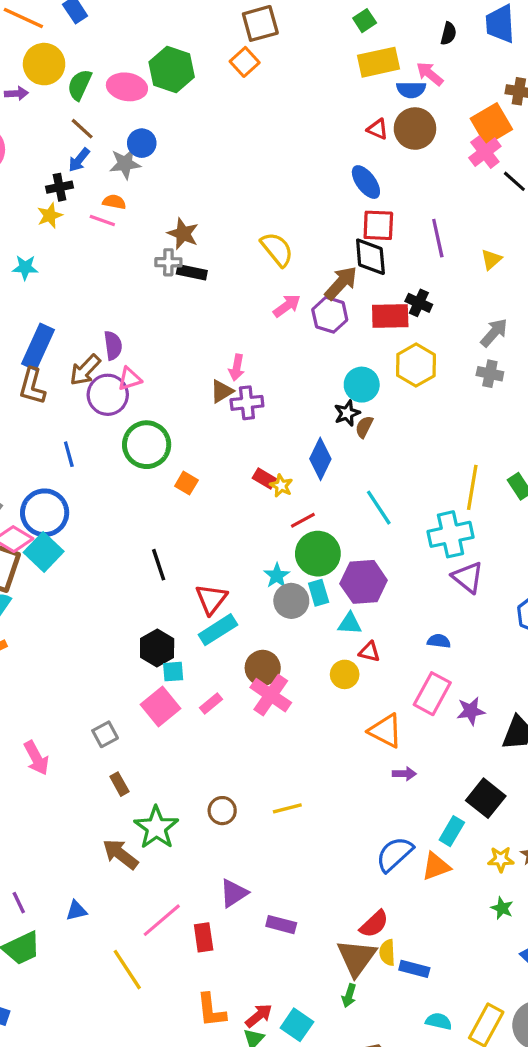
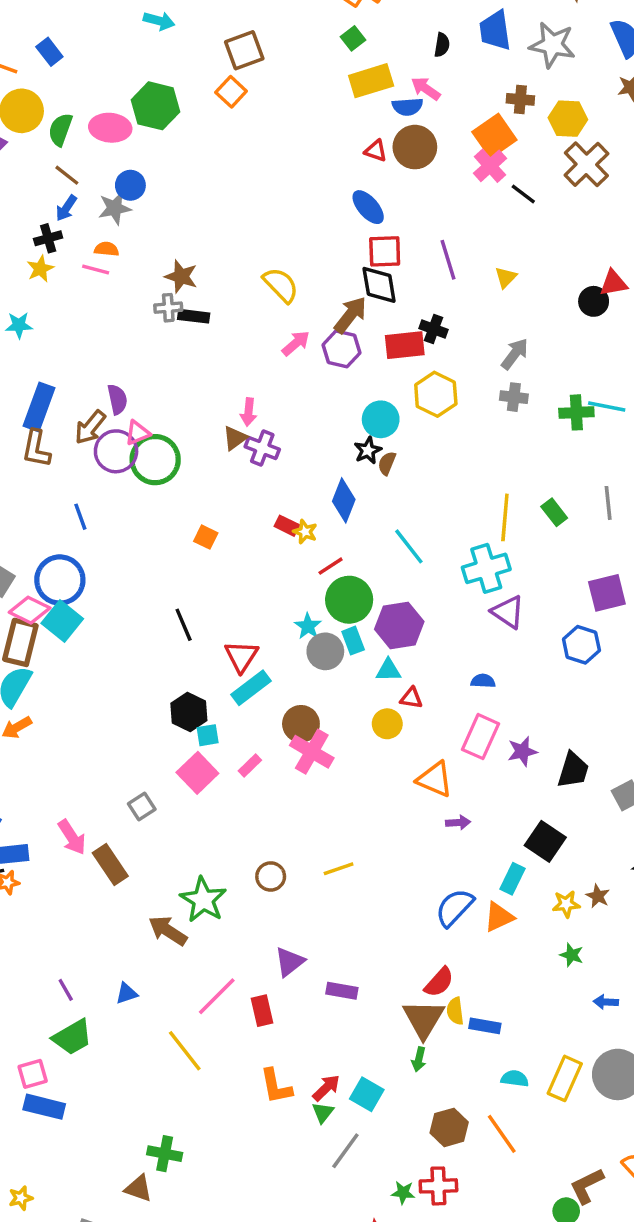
purple cross: (247, 403) -> (262, 448), turned 32
green circle: (147, 445) -> (155, 460), moved
brown rectangle: (119, 784) -> (110, 865), moved, size x1.6

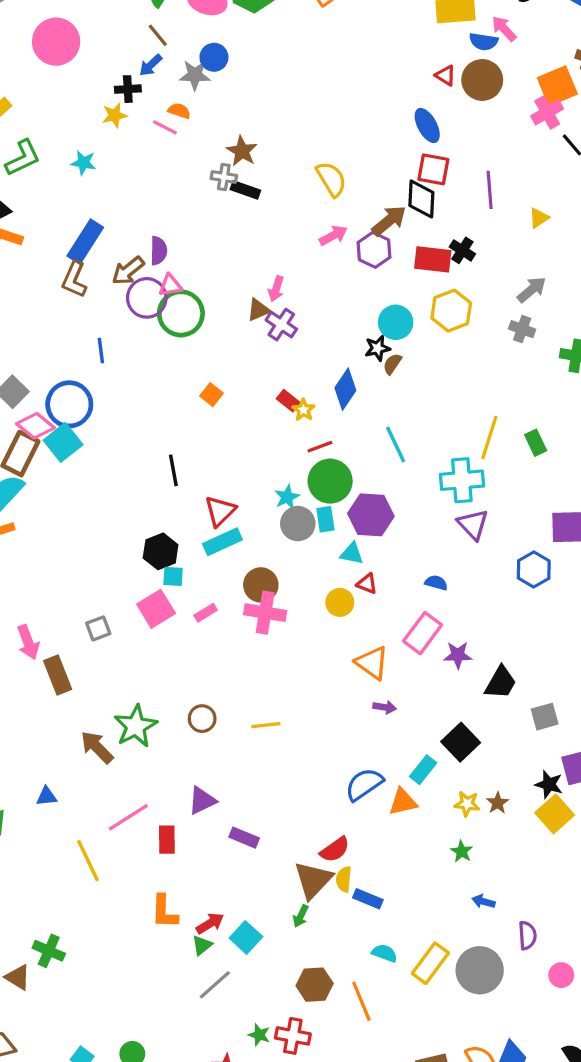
pink cross: (312, 752) -> (265, 613), turned -33

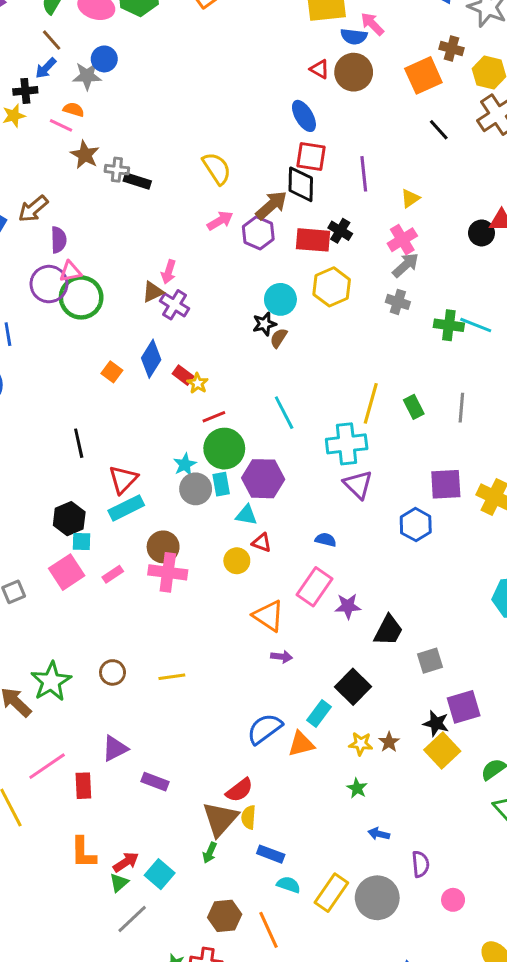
pink cross: (547, 112) -> (402, 240), moved
brown star: (242, 151) -> (85, 155), moved
brown arrow: (128, 271) -> (33, 209), moved
blue diamond: (345, 389) -> (151, 359), moved
blue rectangle: (368, 899) -> (271, 854), moved

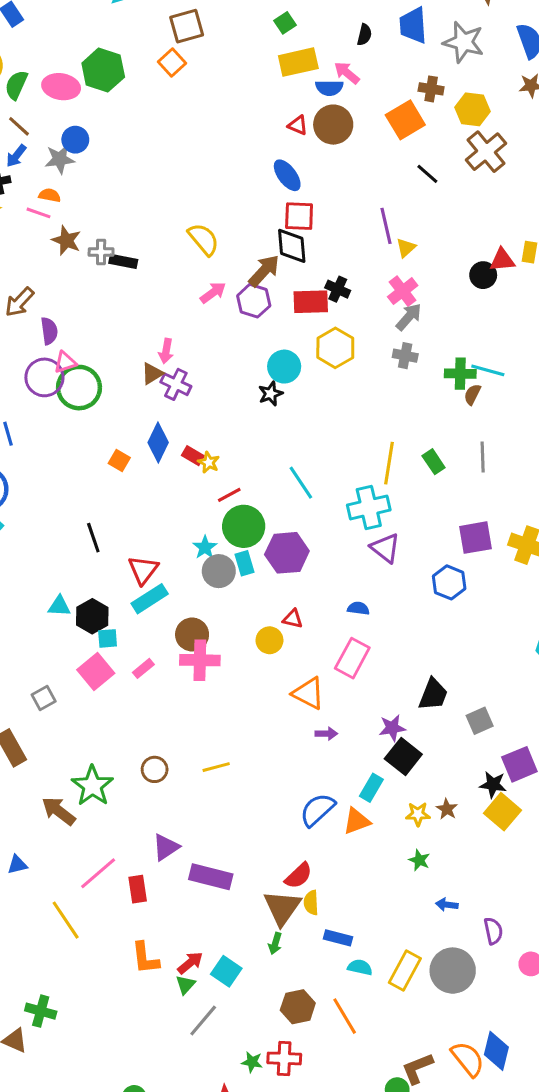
purple line: (364, 174) -> (386, 226), moved
brown semicircle: (279, 338) -> (472, 394), moved
cyan triangle: (246, 515) -> (59, 606), moved
purple star: (348, 606) -> (392, 728), moved
purple rectangle: (155, 782) -> (211, 877), size x1.5

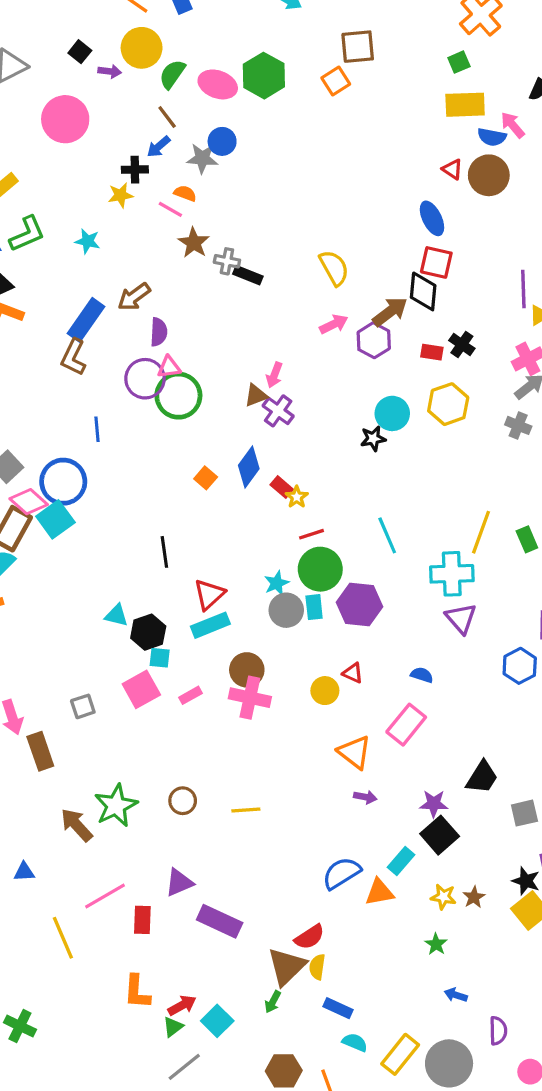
red rectangle: (311, 302) -> (432, 352), size x0.6

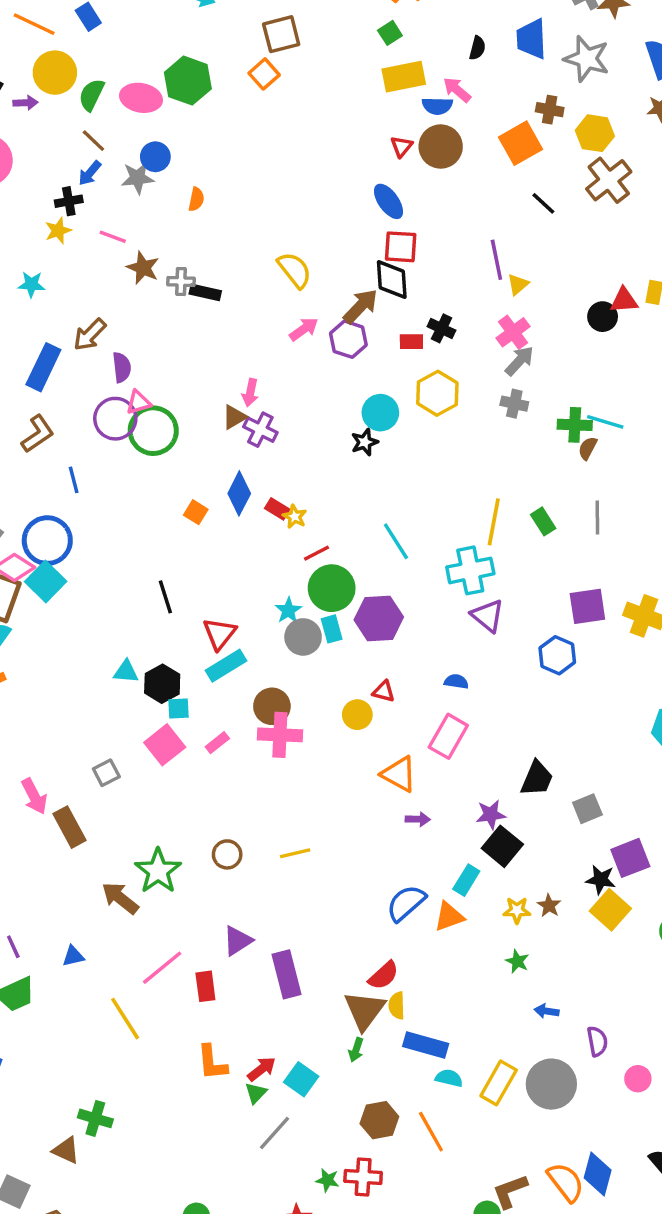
red triangle: (452, 169) -> (402, 146), turned 45
orange semicircle: (185, 193) -> (196, 199), moved, turned 90
brown L-shape: (73, 357) -> (38, 434), moved, turned -141
purple rectangle: (220, 921) -> (287, 974), turned 60
blue rectangle: (338, 1008) -> (426, 1045), size x1.4

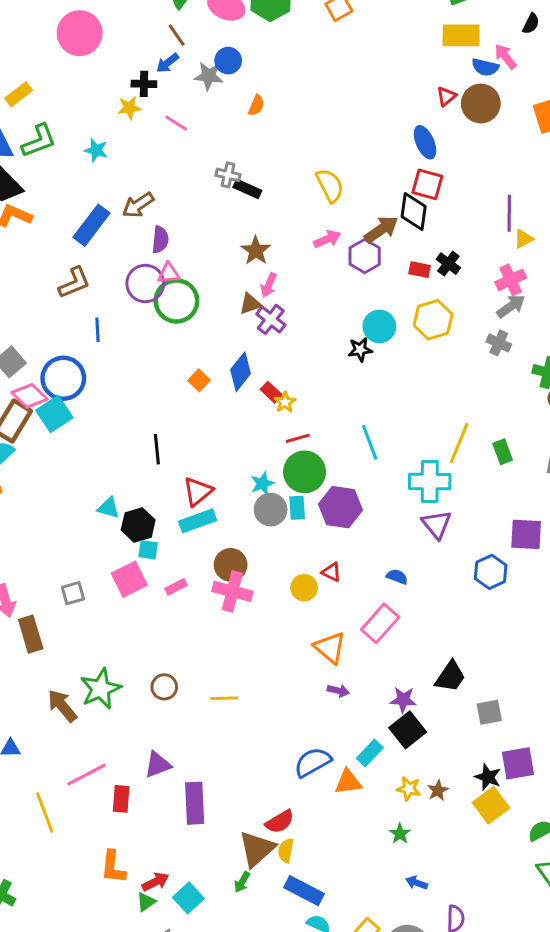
brown star: (143, 268) -> (256, 251), moved

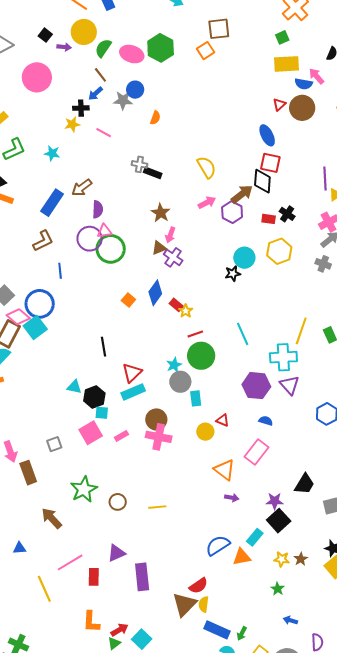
purple hexagon: (341, 507) -> (256, 386), moved
cyan rectangle: (297, 508) -> (196, 398), moved
green star: (101, 689) -> (84, 489), moved
green arrow: (242, 882) -> (242, 633), moved

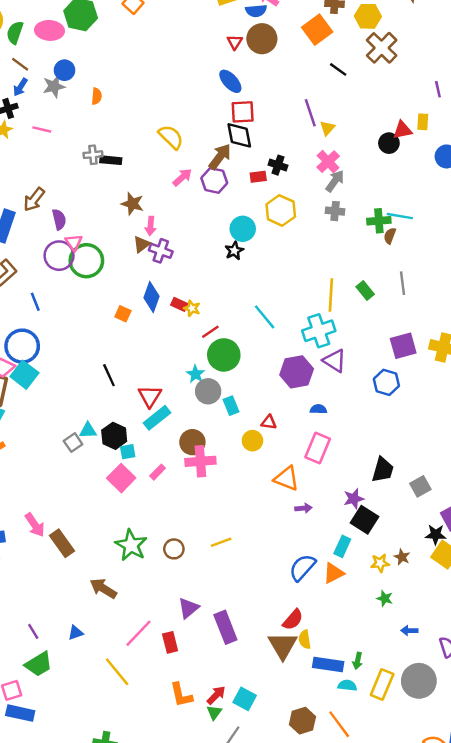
pink triangle: (104, 231) -> (74, 242), turned -42
gray square: (54, 444) -> (73, 443), moved

